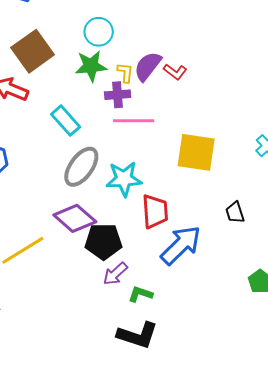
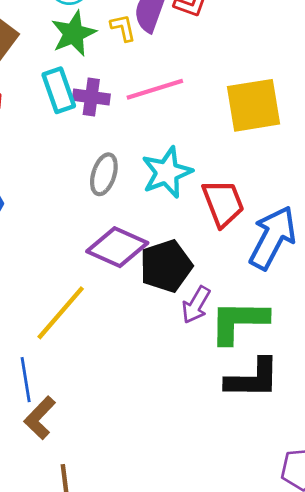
purple cross: (118, 95) -> (91, 97), moved, turned 30
cyan rectangle: (66, 121) -> (59, 90), moved, turned 40
gray ellipse: (81, 167) -> (104, 174), size x0.7
green L-shape: (140, 294) -> (239, 322), size x1.8

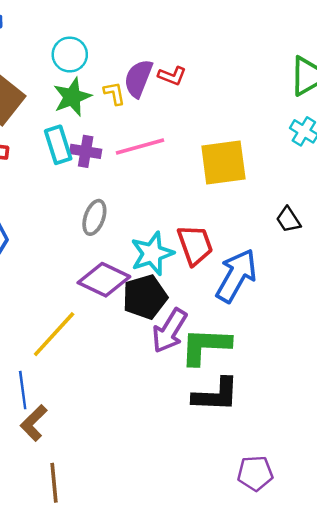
cyan star: (167, 172) -> (152, 253), moved
purple arrow: (196, 305) -> (169, 331), size x1.4

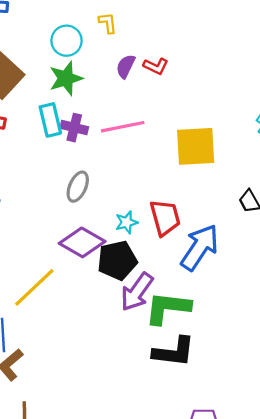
purple semicircle: (138, 78) -> (126, 66), size x0.7
yellow L-shape: (114, 93) -> (108, 23), moved
cyan star: (152, 253) -> (127, 222), size x0.6

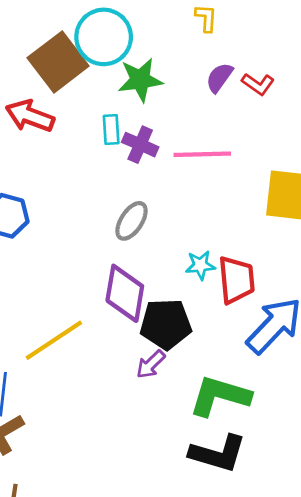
cyan circle: (67, 41) -> (104, 37), moved, size x1.4
cyan rectangle: (50, 120) -> (111, 129), size x0.7
cyan star: (127, 222) -> (200, 265), moved
purple diamond: (82, 242) -> (125, 293), turned 60
purple arrow: (137, 292) -> (151, 364), moved, size x0.6

